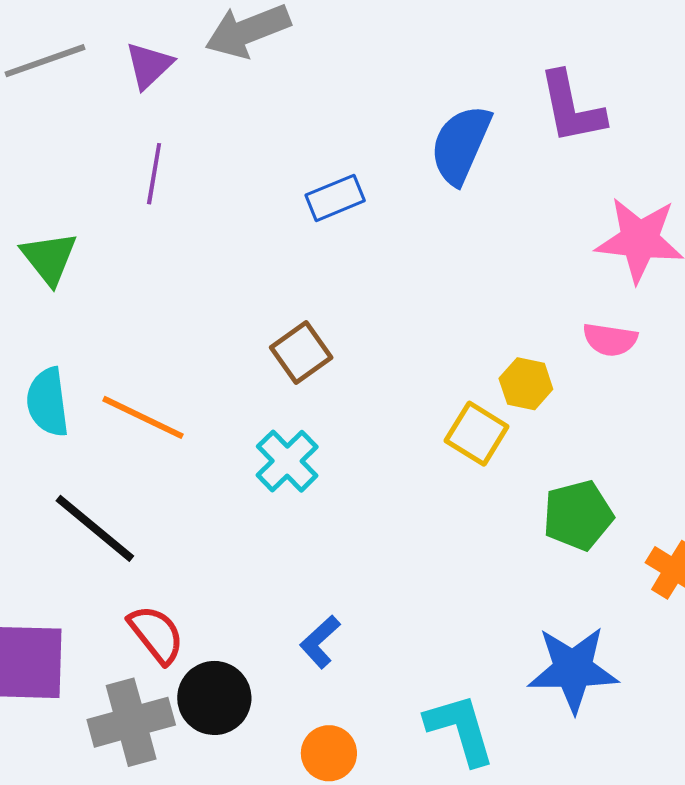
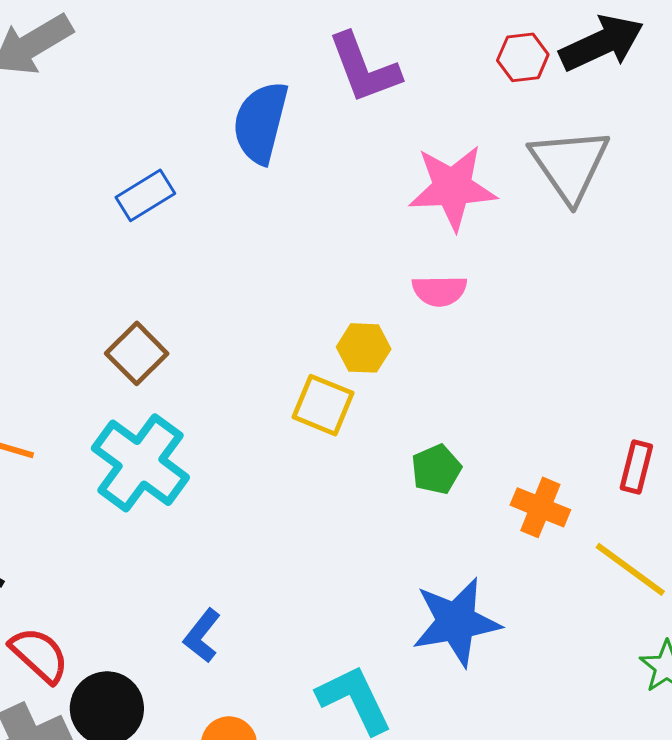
cyan cross: (287, 461) -> (140, 463), size x1.5
green pentagon: (578, 515) -> (436, 469), size x0.7

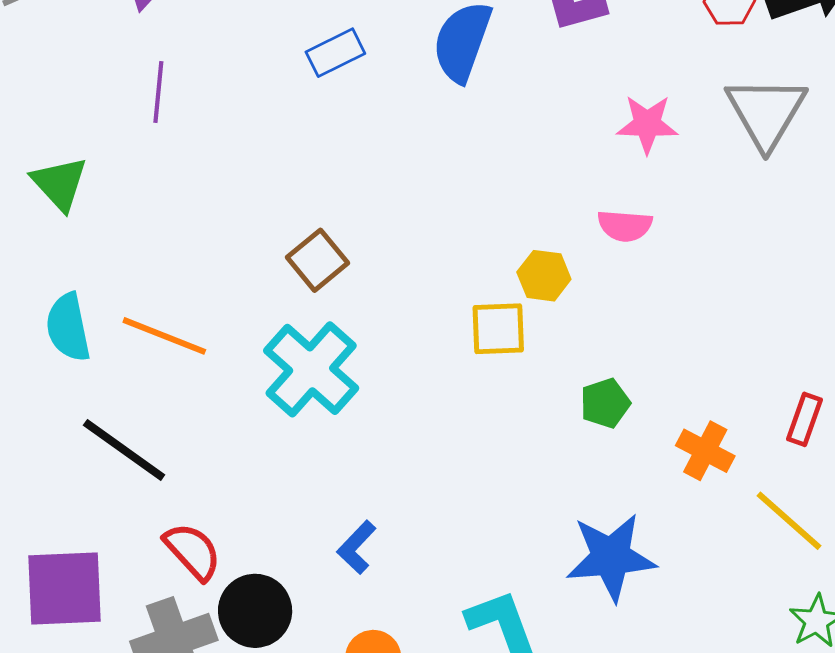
pink star: (452, 187) -> (647, 124), size x0.7
blue rectangle: (145, 195) -> (335, 53), moved
yellow square: (323, 405) -> (498, 329), turned -30

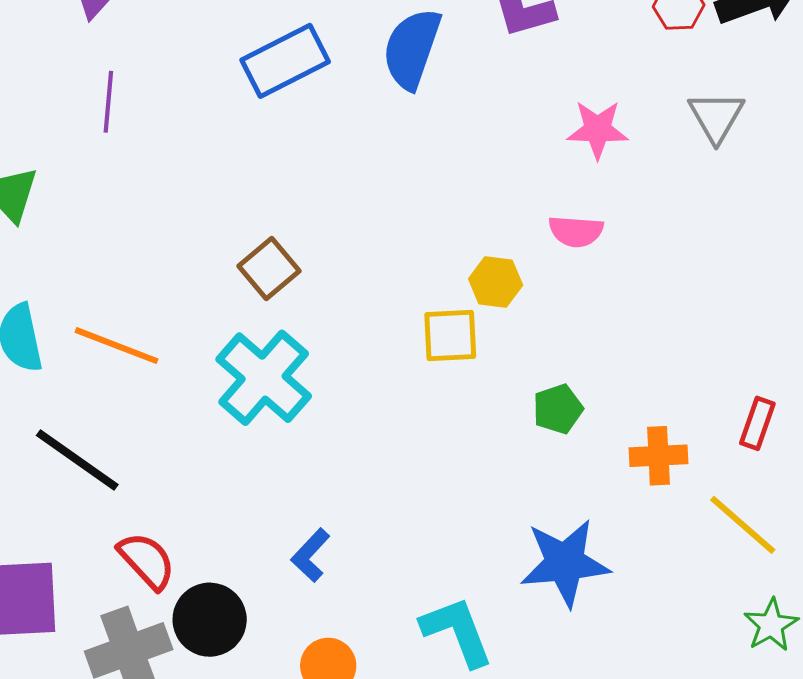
blue rectangle: (335, 53) -> (285, 61), size x1.5
gray triangle: (766, 112) -> (716, 117), size x0.7
orange cross: (705, 451) -> (658, 456), turned -30

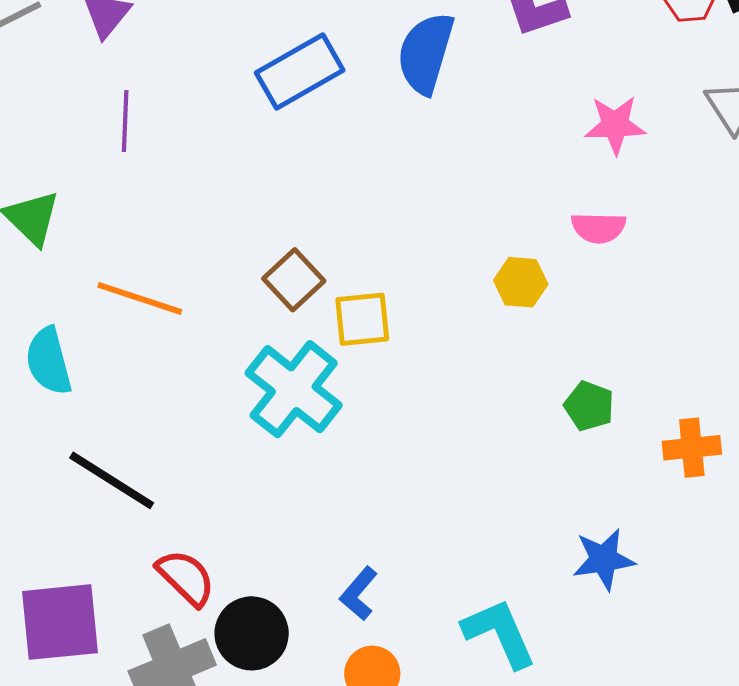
yellow square: (450, 336) -> (362, 319), moved
orange line: (116, 346) -> (140, 298), moved
green pentagon: (558, 409) -> (589, 406), turned -30
blue L-shape: (311, 555) -> (359, 593), moved
blue star: (565, 563) -> (604, 559), size x0.7

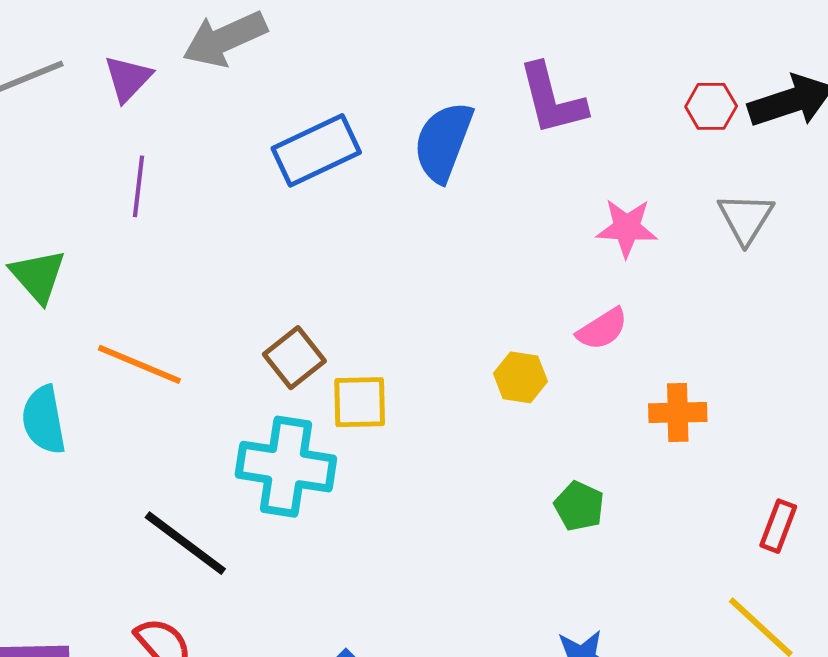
pink semicircle: (599, 228) -> (602, 329), turned -38
cyan cross: (294, 389) -> (286, 467), turned -34
orange cross: (692, 448) -> (678, 413), moved
black line: (112, 480) -> (185, 543), moved

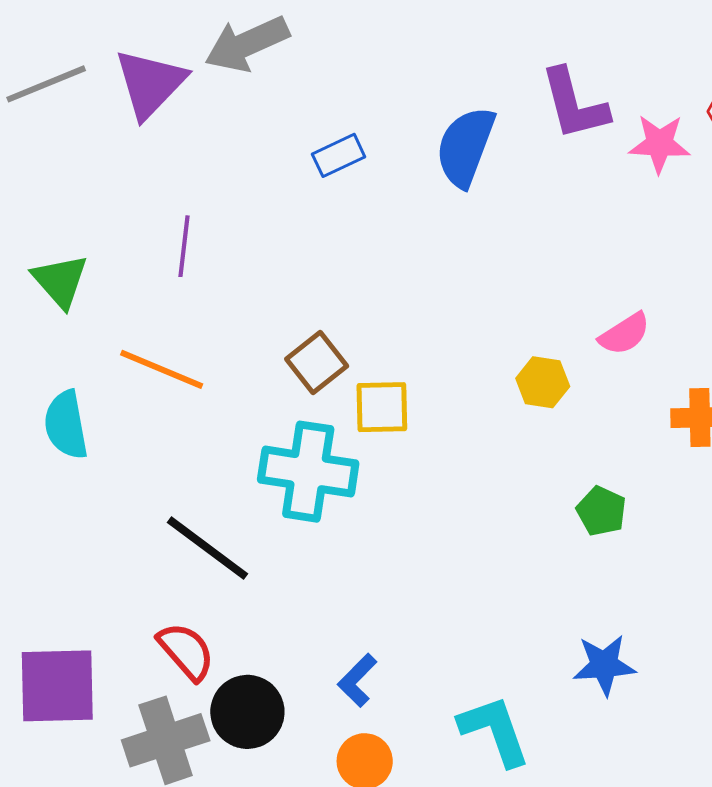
purple triangle: (128, 78) -> (150, 83), size x1.5
blue rectangle: (316, 150) -> (339, 155), size x0.6
purple line: (138, 186) -> (184, 246), moved
pink star: (627, 228) -> (659, 144), moved

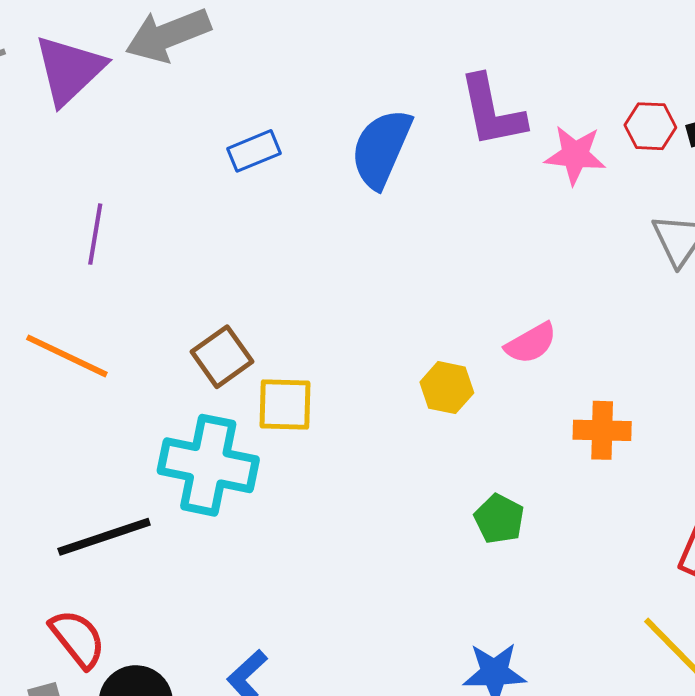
black line: (208, 548) -> (104, 537), turned -58

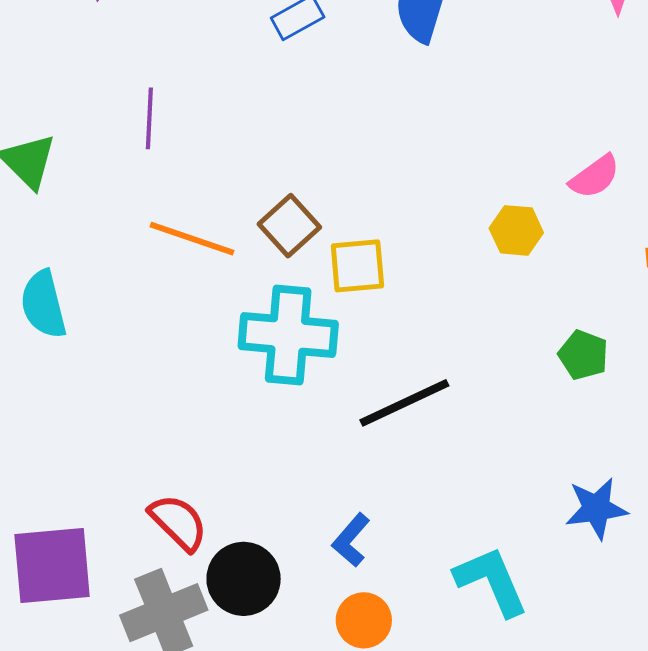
orange line: (67, 356) -> (192, 239), moved
black line: (104, 537) -> (404, 403), moved

